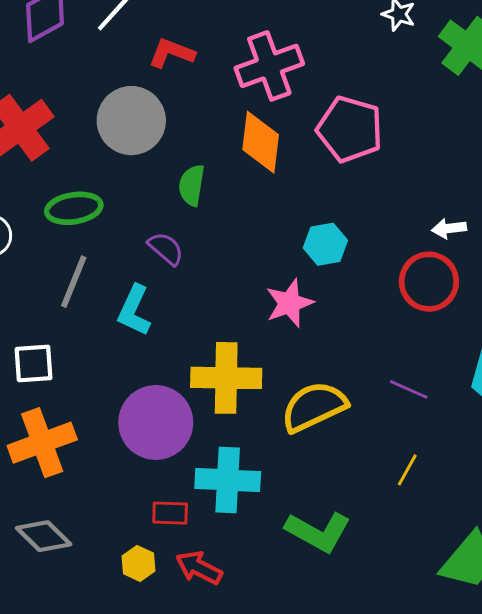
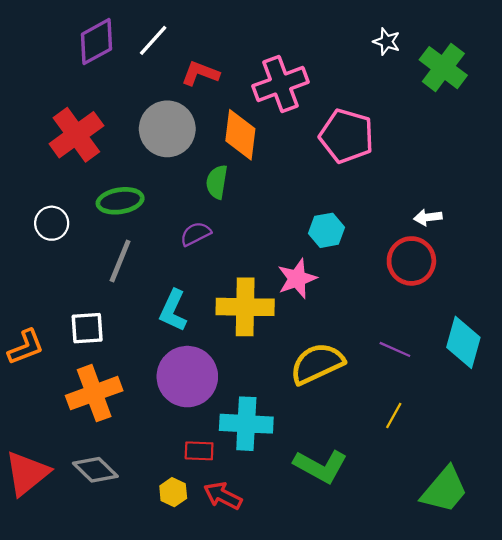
orange diamond: (261, 142) -> (240, 135), moved
purple semicircle: (166, 249) -> (196, 234), turned -68
cyan L-shape: (134, 310) -> (173, 310), moved
yellow cross: (226, 378) -> (245, 307), moved

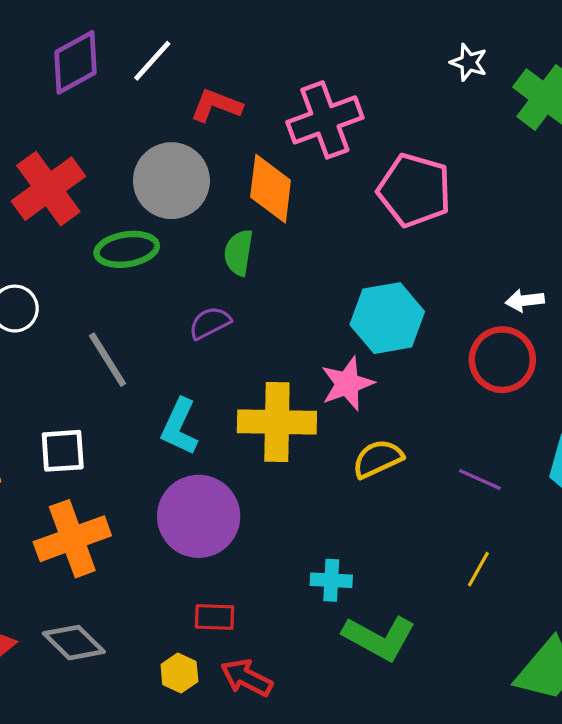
green ellipse: (120, 201) -> (127, 249), moved
cyan hexagon: (326, 230) -> (387, 318), size x1.5
gray line: (120, 261) -> (107, 360), turned -54
yellow semicircle: (317, 364) -> (378, 459), moved, size x0.7
cyan cross: (246, 424) -> (331, 580), moved, size x0.6

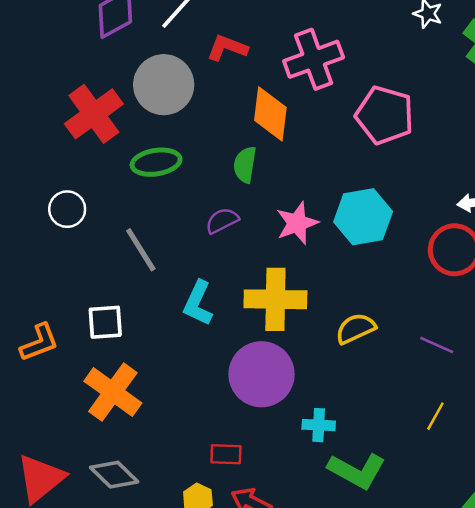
gray circle: (171, 181) -> (164, 85), moved
pink star: (347, 384) -> (297, 223), moved
purple circle: (199, 516) -> (261, 374), moved
orange cross: (72, 539) -> (113, 392), turned -34

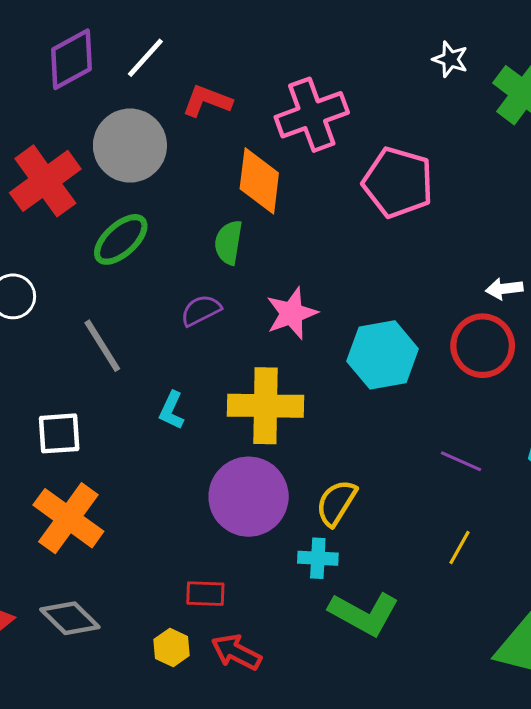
green ellipse: (156, 162) -> (121, 239), turned -33
cyan hexagon: (363, 217) -> (383, 355), moved
cyan L-shape: (198, 303) -> (172, 410), size x0.7
yellow semicircle: (355, 329) -> (336, 503), moved, turned -33

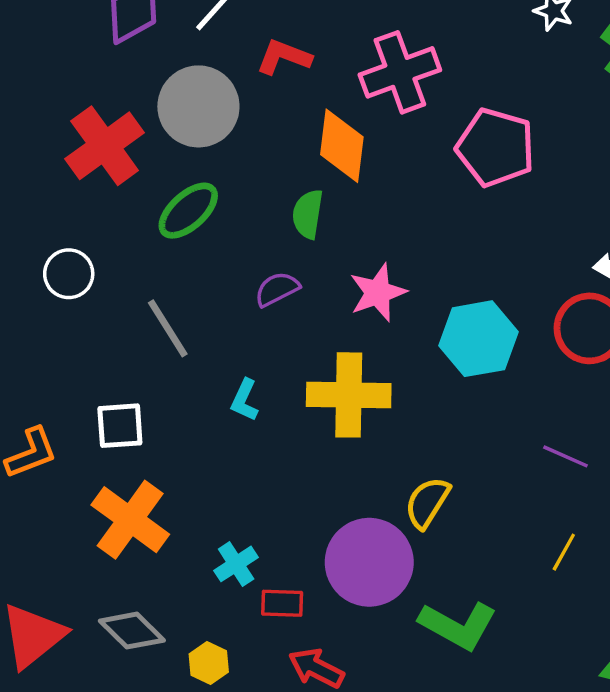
purple circle: (249, 497) -> (369, 562), moved
cyan cross: (318, 558) -> (236, 564), moved, turned -36
yellow hexagon: (172, 648) -> (209, 663), moved

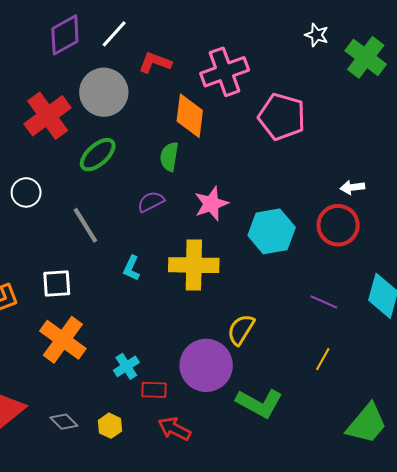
gray diamond: (132, 631) -> (64, 422), moved, size x0.7

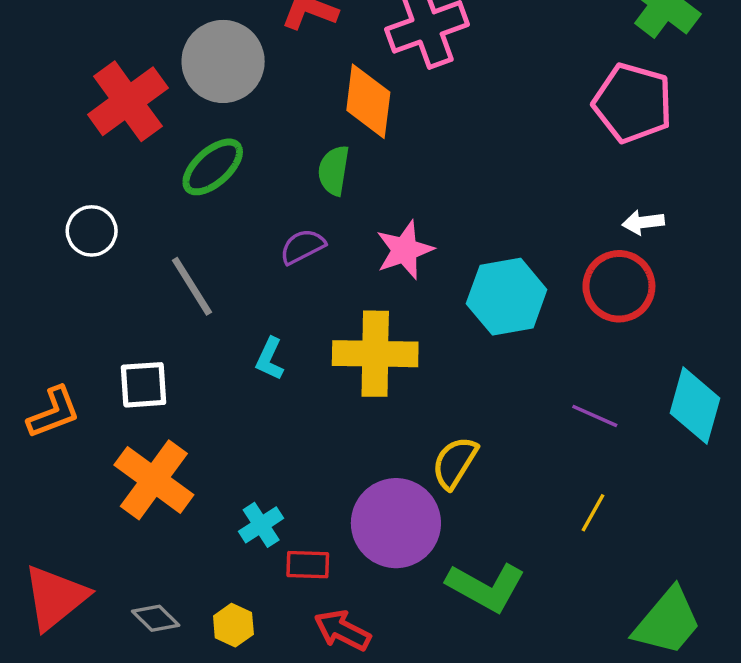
pink pentagon: (282, 117) -> (633, 103), moved

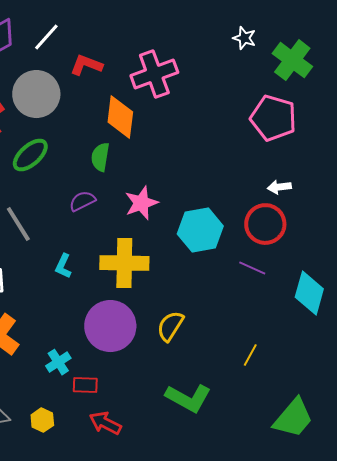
purple line: (595, 416) -> (252, 268), moved
purple circle: (396, 523) -> (110, 326), moved

